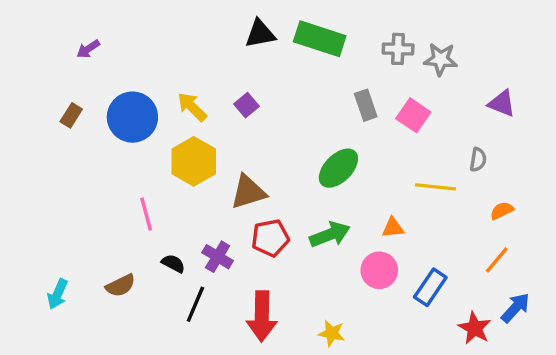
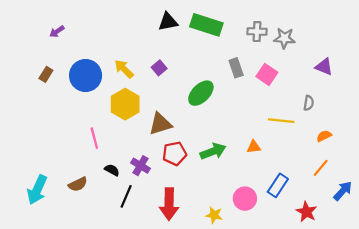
green ellipse: (338, 168) -> (201, 93), moved
pink circle: (379, 270) -> (245, 199), moved
cyan arrow: (58, 294) -> (37, 190), size x1.5
blue arrow: (515, 308) -> (343, 191), moved

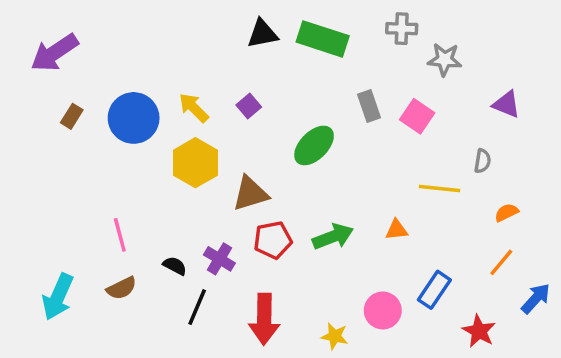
purple arrow: (57, 32) -> (55, 53), moved, size x2.0
gray cross: (257, 32) -> (402, 29), moved
pink line: (94, 138) -> (120, 235), moved

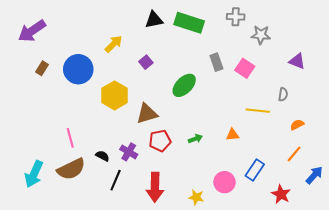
yellow arrow: (194, 108) -> (114, 44), moved, turned 90
green arrow: (333, 237) -> (195, 139), size x0.6
brown semicircle: (122, 288) -> (71, 169), size x1.6

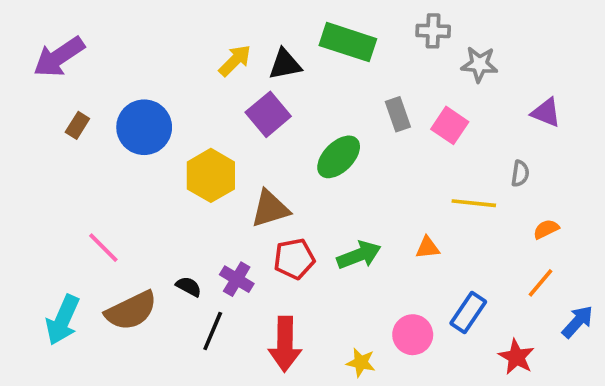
black triangle: (154, 20) -> (285, 64), moved
yellow arrow: (114, 44) -> (235, 61), moved
purple square: (146, 62) -> (268, 114), size x1.6
pink line: (70, 138) -> (103, 248), moved, turned -30
green arrow: (195, 139) -> (359, 255), size x1.6

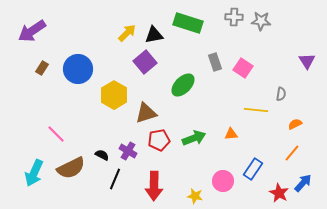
gray star: (479, 64) -> (261, 21), moved
purple triangle: (546, 112) -> (307, 61), moved, turned 36
blue arrow: (578, 322) -> (303, 183), moved

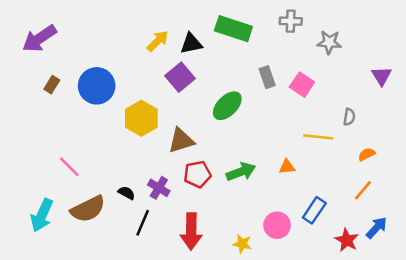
gray star: (261, 21) -> (329, 42), moved

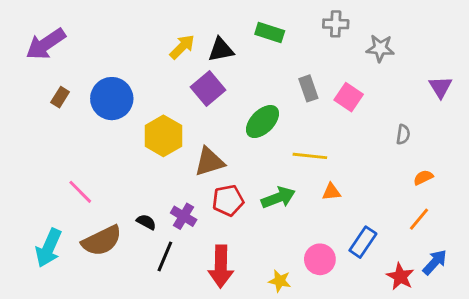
green rectangle: (233, 29) -> (270, 33), size x0.7
yellow line: (318, 137) -> (310, 156), moved

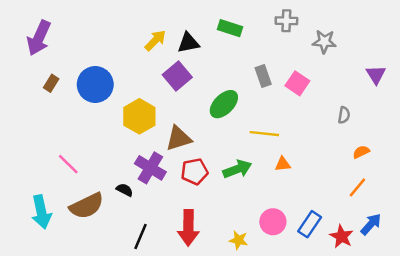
purple arrow: (46, 44) -> (39, 38), turned -32
purple cross: (184, 216) -> (150, 168), moved, size x1.4
blue rectangle: (363, 242) -> (310, 224), moved
cyan arrow: (49, 248) -> (41, 212), turned -36
black line: (165, 256) -> (141, 236), moved

